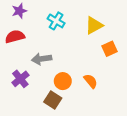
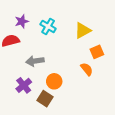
purple star: (19, 11) -> (22, 21), moved
purple cross: (20, 79) -> (24, 85), moved
orange semicircle: (91, 81) -> (87, 69), moved

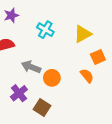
purple star: (22, 21) -> (11, 15), moved
gray arrow: (35, 61) -> (31, 67), turned 30
orange circle: (54, 81) -> (52, 78), moved

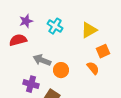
purple star: (11, 15) -> (26, 21), moved
purple cross: (19, 93) -> (31, 84), turned -35

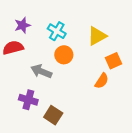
orange semicircle: (93, 68) -> (102, 81), turned 72
orange circle: (61, 70) -> (64, 55), moved

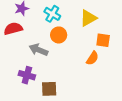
orange square: (113, 61) -> (103, 40), turned 32
brown square: (53, 115) -> (49, 89), turned -35

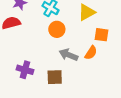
gray arrow: (39, 50) -> (69, 55), moved
brown square: (49, 89) -> (55, 77), moved

